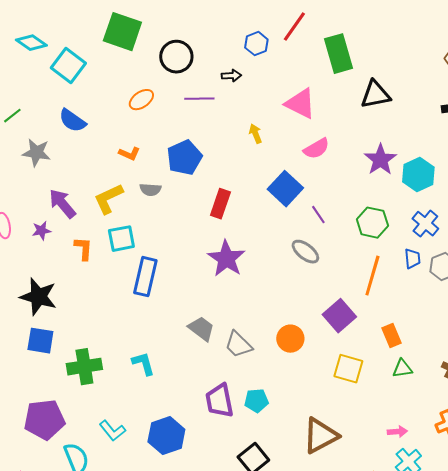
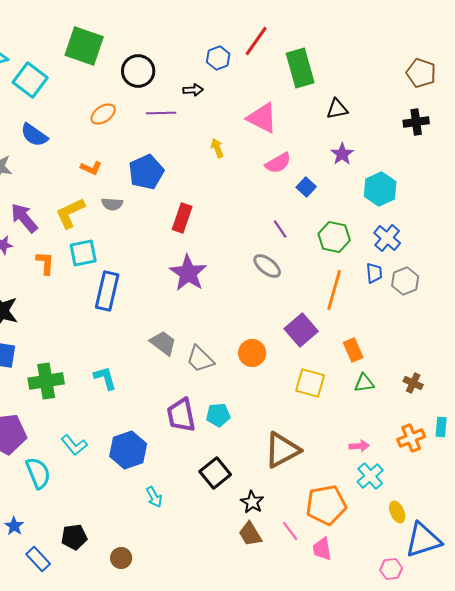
black triangle: (375, 95) -> (337, 109), size x0.7
purple star: (380, 160) -> (342, 154), moved, size x0.7
blue square: (285, 189) -> (306, 187), moved, size x0.6

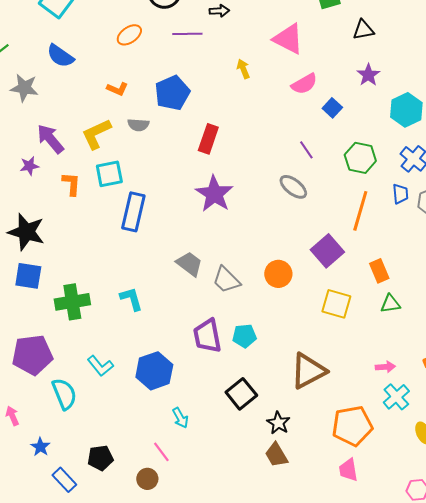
pink line: (290, 531) -> (161, 452), moved

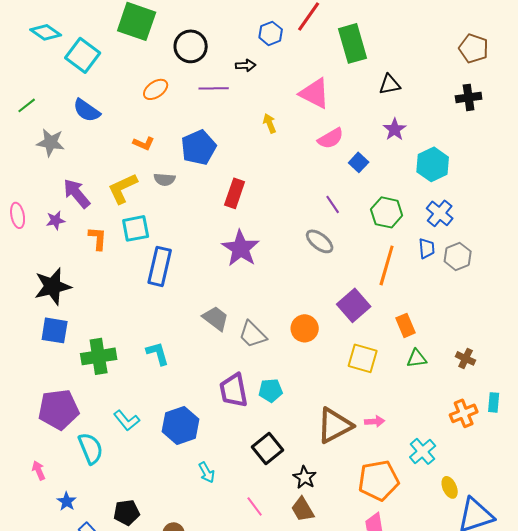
black star: (26, 232) -> (53, 286), turned -30
pink arrow: (385, 367) -> (375, 421), moved
pink line: (161, 452) -> (255, 506), moved

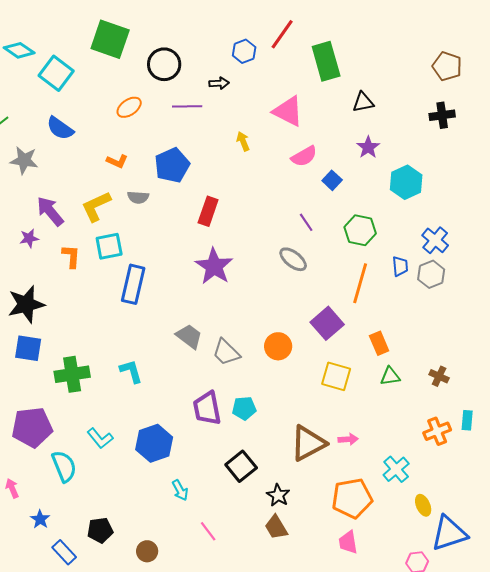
blue cross: (440, 213) -> (435, 240), moved
pink line: (255, 506) -> (208, 531), moved

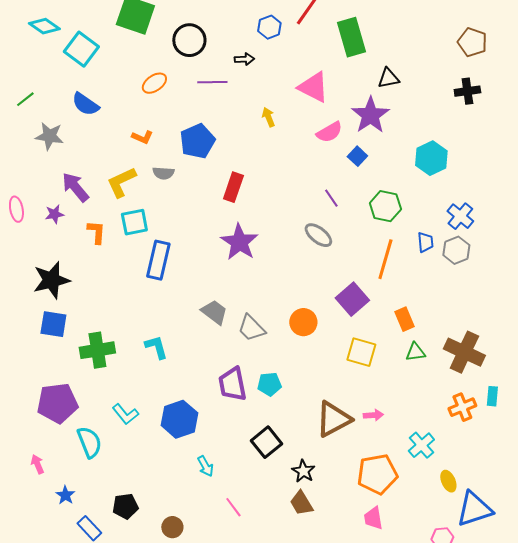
purple star: (368, 147) -> (370, 115), moved, size x1.6
brown cross: (439, 376) -> (464, 352), size x2.0

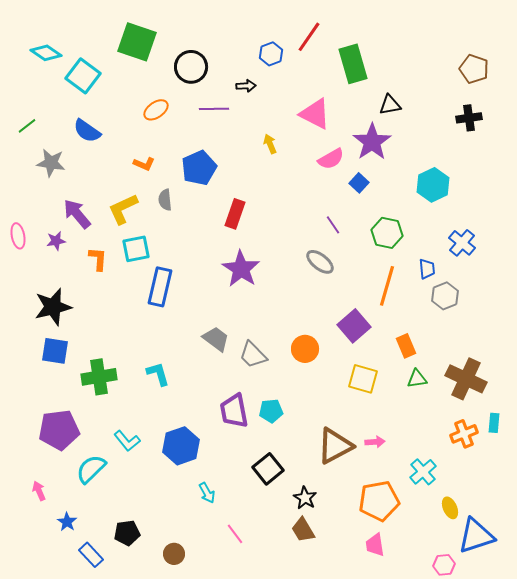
gray semicircle: (163, 173) -> (165, 200), turned 80
gray hexagon: (456, 250) -> (445, 296), moved
cyan semicircle: (89, 442) -> (91, 469), turned -112

